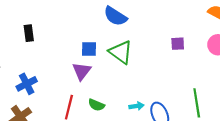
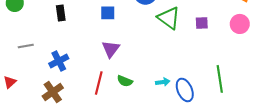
blue square: (89, 49) -> (108, 13), moved
green triangle: (121, 52) -> (169, 18), moved

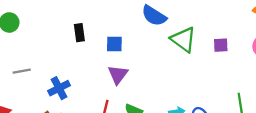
black rectangle: (61, 13) -> (79, 33), moved
blue square: (108, 13) -> (114, 44), moved

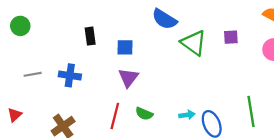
purple square: (221, 45) -> (231, 37), moved
blue cross: (59, 88) -> (70, 75), moved, turned 35

